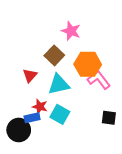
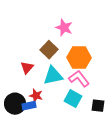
pink L-shape: (99, 80) -> (79, 79), moved
cyan square: (60, 114) -> (73, 99), moved
black circle: (19, 130) -> (15, 104), moved

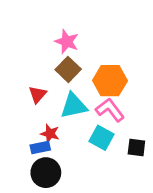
pink star: (64, 28) -> (67, 42), moved
black circle: (15, 104) -> (46, 173), moved

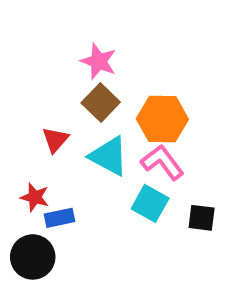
cyan triangle: (74, 106) -> (109, 156), turned 40
red star: (50, 134) -> (35, 197), moved
black circle: (46, 173) -> (33, 257), moved

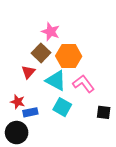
brown square: (101, 103) -> (41, 53), moved
orange hexagon: (162, 119) -> (69, 56), moved
cyan square: (150, 203) -> (62, 107), moved

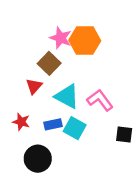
orange hexagon: (69, 56) -> (85, 40), moved
blue rectangle: (30, 112) -> (53, 124), moved
black circle: (17, 133) -> (38, 159), moved

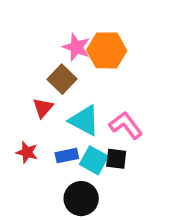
black square: (124, 134) -> (116, 159), moved
black circle: (38, 159) -> (81, 199), moved

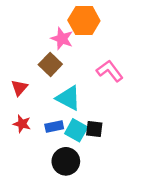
orange hexagon: (107, 50) -> (84, 21), moved
red triangle: (43, 108) -> (19, 88), moved
pink L-shape: (126, 125) -> (110, 71), moved

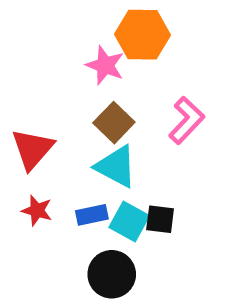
brown square: (50, 64) -> (114, 123), moved
pink L-shape: (110, 71) -> (186, 120), turned 80
red triangle: (19, 88) -> (33, 149), size x1.5

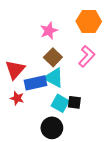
orange hexagon: (142, 35) -> (89, 21), moved
pink star: (105, 65) -> (49, 31), turned 30
blue rectangle: (92, 215) -> (36, 83), moved, size x1.5

